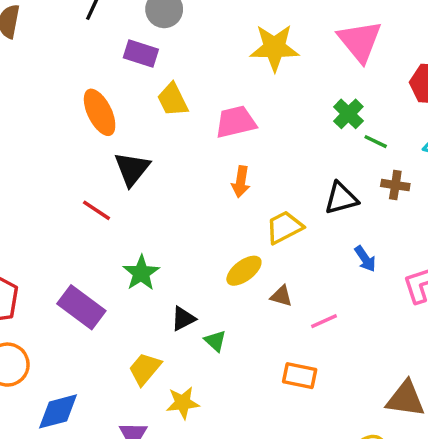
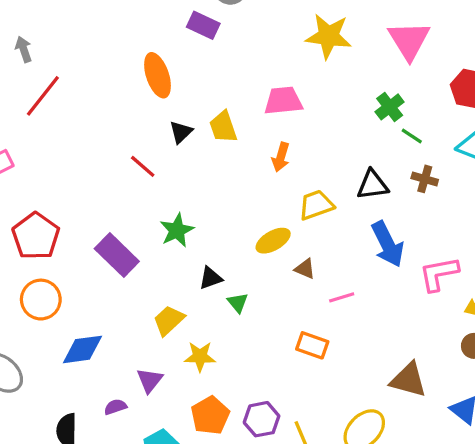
yellow trapezoid: (173, 100) -> (223, 127), moved
black triangle: (132, 169) -> (181, 132), size x0.7
blue arrow: (365, 259) -> (388, 244), size x1.8

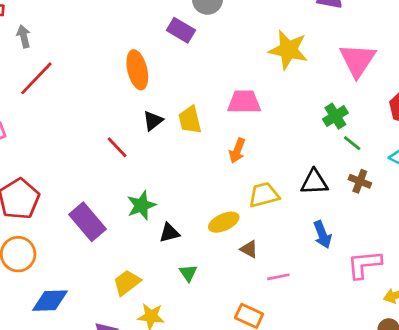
blue arrow: (388, 244) -> (322, 235), size x0.7
black triangle: (211, 278) -> (169, 233), moved

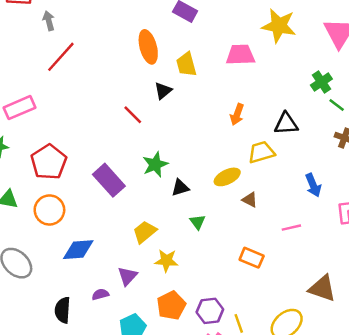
pink trapezoid: (244, 102) -> (240, 55), moved
yellow trapezoid: (190, 120) -> (186, 64), moved
black triangle: (314, 182) -> (286, 124), moved
pink line: (278, 277) -> (291, 228), moved

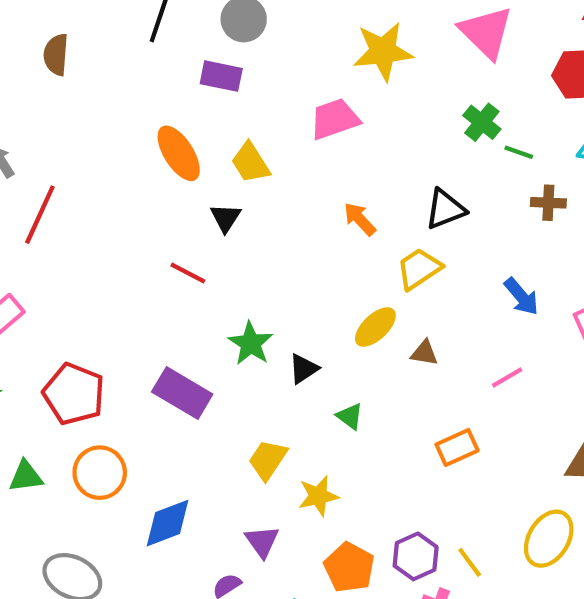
orange arrow: (237, 114) -> (360, 219), turned 135
orange rectangle: (252, 258) -> (457, 447), turned -30

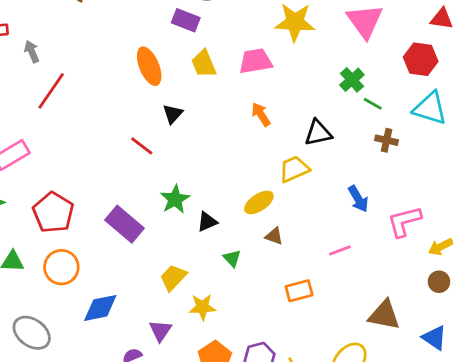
yellow trapezoid: (250, 163) -> (204, 64), moved
orange arrow: (360, 219) -> (261, 114), moved
brown triangle: (424, 353) -> (274, 236), moved

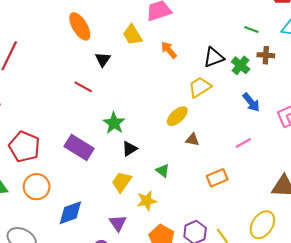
yellow trapezoid: (204, 64) -> (132, 35), moved
green cross: (352, 80) -> (241, 65), moved
black triangle: (207, 222) -> (130, 149), moved
green triangle: (232, 258) -> (163, 171), moved

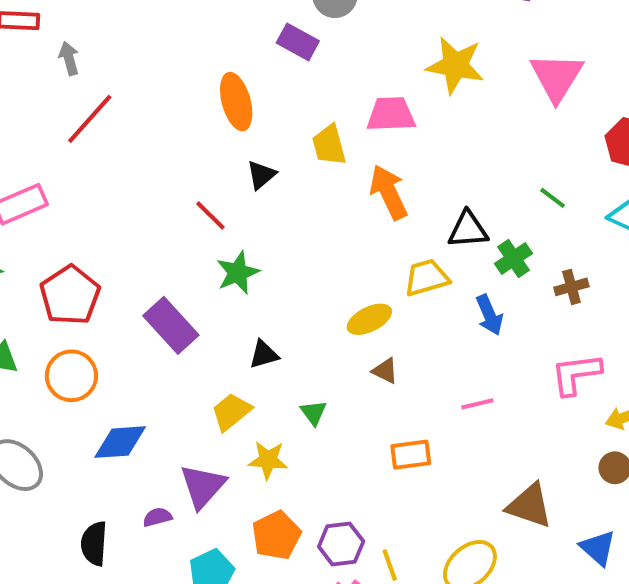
orange arrow: (169, 50) -> (389, 192), size x1.5
brown cross: (266, 55) -> (571, 287), moved, turned -35
blue arrow: (251, 102) -> (489, 315), moved
green star: (114, 123) -> (238, 273), moved
purple triangle: (118, 223) -> (203, 486), size x1.4

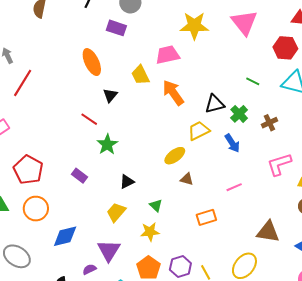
purple rectangle: (171, 325) -> (80, 176), size x0.6
yellow star: (268, 460) -> (150, 232), moved

